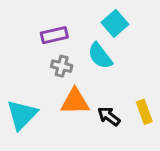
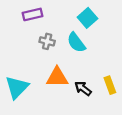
purple rectangle: (54, 35) -> (33, 14), moved
gray cross: (62, 66) -> (47, 41), moved

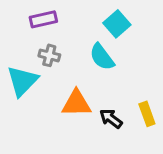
gray cross: (47, 41) -> (49, 55), moved
cyan triangle: (17, 87) -> (22, 81), moved

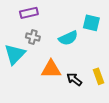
cyan square: (117, 24) -> (91, 23), moved, turned -36
cyan semicircle: (102, 57) -> (68, 38), turned -78

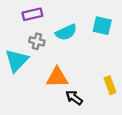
cyan semicircle: (68, 38) -> (66, 32), moved
black arrow: (74, 79) -> (74, 98), moved

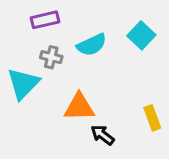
cyan square: (102, 26) -> (141, 35), turned 30

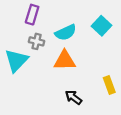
purple rectangle: (45, 20) -> (32, 15), turned -60
orange triangle: (79, 107) -> (65, 60), moved

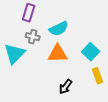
cyan square: (101, 26) -> (91, 52), moved
black arrow: (73, 97) -> (66, 87), turned -91

